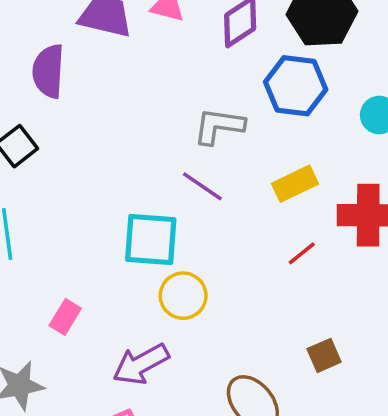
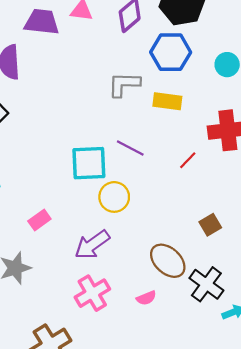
yellow rectangle: (295, 184) -> (167, 101), moved, turned 40
purple line: (202, 186) -> (130, 148), moved
pink rectangle: (65, 317) -> (39, 220), turned 30

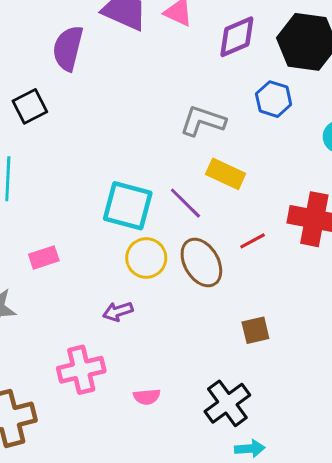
blue hexagon: (171, 52) -> (274, 99), size x0.7
yellow rectangle: (167, 101) -> (226, 174), moved
purple arrow: (92, 245) -> (118, 311), moved, size x0.6
brown ellipse: (168, 261) -> (201, 263), moved

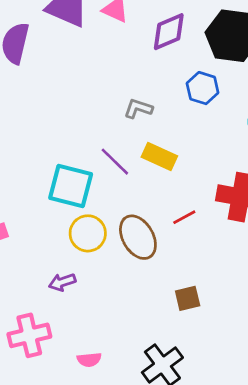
gray L-shape: (203, 121) -> (138, 108), size x0.7
purple line: (185, 203) -> (115, 162), moved

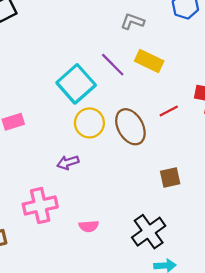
cyan square: (71, 186) -> (76, 84), turned 33

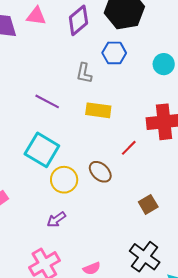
gray L-shape: (132, 21) -> (84, 73), moved, turned -80
purple line: (113, 65) -> (47, 101), moved
brown ellipse: (130, 127) -> (100, 172), size x0.7

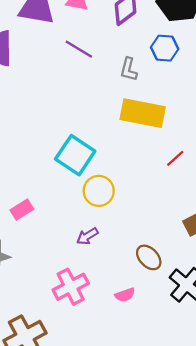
purple line: (47, 101) -> (79, 49), moved
yellow rectangle: (98, 110) -> (143, 113), size x1.5
brown ellipse: (100, 172) -> (149, 257), moved

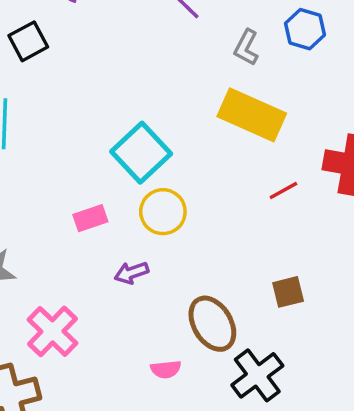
pink rectangle: (22, 210) -> (90, 218), moved
brown ellipse: (149, 257) -> (212, 324), size x1.4
pink cross: (71, 287) -> (52, 331), moved, turned -32

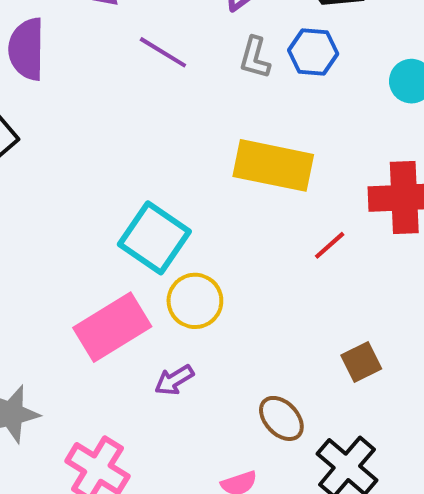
gray L-shape: (246, 48) -> (255, 58), moved
pink rectangle: (90, 218) -> (112, 327), size x1.8
brown ellipse: (212, 324) -> (281, 418), size x0.7

